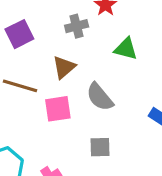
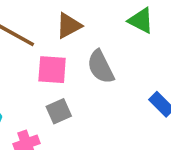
gray square: (100, 147) -> (59, 111), moved, turned -35

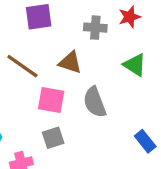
brown triangle: (69, 26) -> (70, 62), turned 40

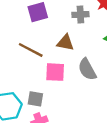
gray square: (53, 138) -> (35, 99), moved, turned 35

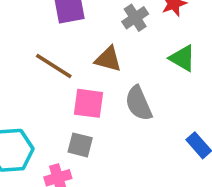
gray cross: (80, 15) -> (135, 18), turned -35
gray square: (35, 99) -> (80, 145), moved

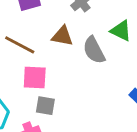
pink square: (88, 103) -> (35, 77), moved
gray semicircle: (139, 103) -> (94, 50), moved

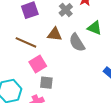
pink square: (35, 77) -> (38, 64), turned -30

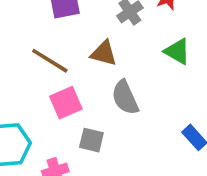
gray semicircle: (77, 43) -> (125, 98), moved
gray square: (46, 83) -> (91, 140), moved

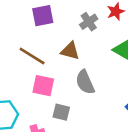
pink square: (66, 103) -> (43, 86), turned 35

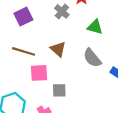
brown triangle: (70, 51) -> (58, 49), moved, turned 42
gray semicircle: (85, 82) -> (92, 58), moved

